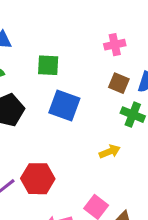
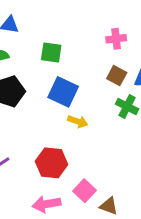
yellow arrow: (110, 151) -> (78, 121), moved, turned 36
red hexagon: (38, 179) -> (52, 163), moved

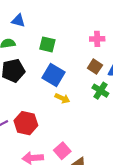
red hexagon: (52, 163) -> (26, 123), moved

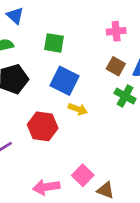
blue triangle: (18, 21) -> (15, 16), turned 32
red hexagon: (26, 123) -> (43, 126), moved

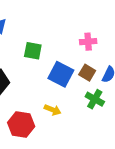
blue square: (65, 81) -> (61, 74), moved

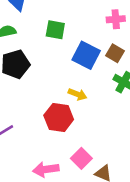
red hexagon: (21, 124) -> (59, 117), moved

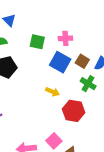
pink cross: (116, 19) -> (65, 38), moved
red hexagon: (59, 117) -> (74, 111), moved

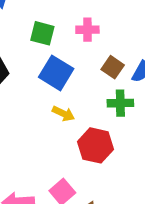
blue square: (60, 62) -> (56, 73), moved
green cross: (88, 84) -> (120, 103), turned -35

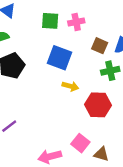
green square: (42, 33) -> (50, 21), moved

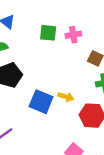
blue square: (59, 58) -> (41, 102), moved

